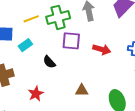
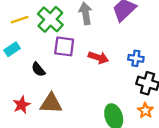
green cross: (58, 17) -> (50, 19), turned -35
brown triangle: (82, 90) -> (51, 103), moved, size x1.5

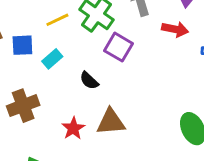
purple square: (64, 46) -> (119, 47), turned 30
red arrow: (98, 58) -> (175, 29), moved

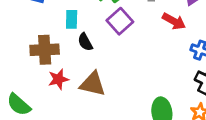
cyan rectangle: (52, 59) -> (72, 19), moved, turned -66
brown cross: (23, 106) -> (45, 50), moved

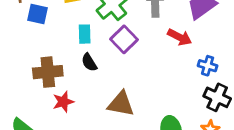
cyan rectangle: (72, 19) -> (85, 34), moved
brown triangle: (93, 84) -> (121, 104), moved

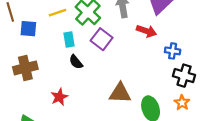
brown cross: (48, 72) -> (25, 68), moved
brown triangle: (121, 104) -> (120, 93), moved

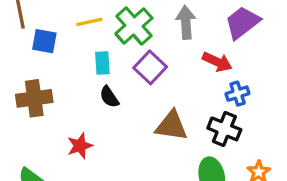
blue cross: (173, 51) -> (238, 94), moved, turned -32
black cross: (184, 76) -> (224, 129), moved
brown triangle: (120, 93) -> (171, 126), moved

